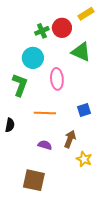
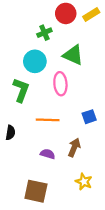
red circle: (62, 28) -> (66, 13), moved
green triangle: (81, 52) -> (73, 55), moved
yellow star: (84, 159) -> (84, 182), moved

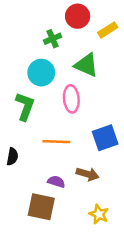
yellow rectangle: (91, 15) -> (108, 30), moved
blue square: (89, 117) -> (105, 138), size x1.5
brown arrow: (74, 148) -> (88, 174), turned 84
brown square: (36, 191) -> (41, 207), moved

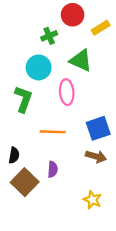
black semicircle: (12, 157) -> (14, 155), moved
brown arrow: (88, 174) -> (96, 156), moved
purple semicircle: (56, 182) -> (53, 169), turned 77
brown square: (41, 207) -> (25, 182), moved, turned 32

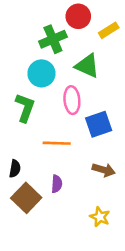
green cross: (49, 36) -> (53, 39), size x1.5
blue square: (98, 128) -> (99, 124), moved

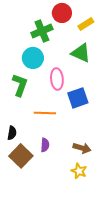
green triangle: (87, 66) -> (81, 53), moved
brown arrow: (104, 170) -> (82, 148), moved

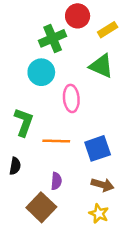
green L-shape: (20, 85) -> (24, 122), moved
blue square: (78, 98) -> (98, 148), moved
brown square: (21, 156) -> (41, 207), moved

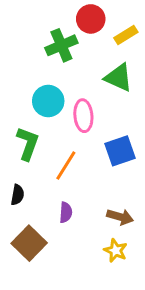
cyan circle: (41, 72) -> (48, 101), moved
orange line: (56, 141) -> (66, 165), turned -60
blue square: (98, 148) -> (120, 151), moved
brown square: (41, 207) -> (29, 243), moved

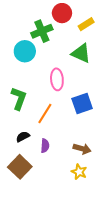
cyan circle: (48, 101) -> (25, 51), moved
black semicircle: (17, 195) -> (23, 137), moved, turned -128

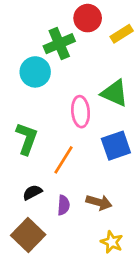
green triangle: (81, 53) -> (115, 93), moved
brown arrow: (82, 149) -> (99, 202), moved

